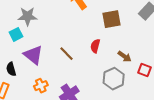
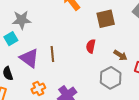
brown line: (67, 54) -> (52, 54), moved, turned 42

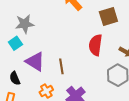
red semicircle: (91, 46) -> (96, 45), size x1.5
brown line: (52, 54) -> (61, 66), moved

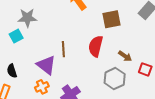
purple triangle: (35, 61) -> (46, 65), moved
brown line: (61, 66) -> (63, 49), moved

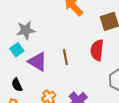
purple triangle: (46, 65) -> (38, 62), moved

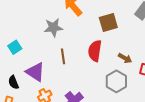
gray star: (26, 30) -> (53, 28), moved
purple triangle: (38, 62) -> (35, 72), moved

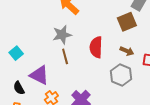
brown square: (108, 23) -> (127, 22), moved
gray star: (53, 28) -> (62, 35), moved

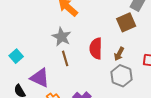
gray star: (62, 35) -> (62, 37), turned -30
brown arrow: (127, 51) -> (119, 54), moved, turned 96

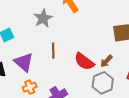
gray star: (62, 37) -> (43, 18), moved
red semicircle: (96, 48) -> (84, 61), moved, turned -70

